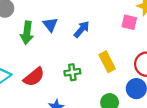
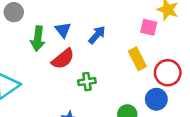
yellow rectangle: (107, 62) -> (137, 59), moved
red semicircle: (34, 77) -> (63, 59), moved

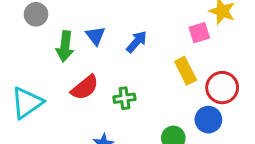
pink square: (149, 27) -> (199, 33), turned -30
red semicircle: (63, 59) -> (85, 88), moved

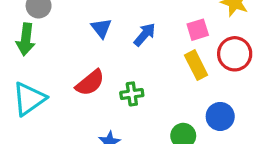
pink square: (199, 33) -> (198, 30), moved
green arrow: (65, 46) -> (26, 39), moved
red circle: (222, 88) -> (235, 54), moved

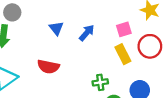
red semicircle: (90, 83) -> (48, 67), turned 50
green cross: (132, 94) -> (100, 82), moved

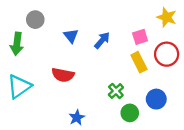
gray circle: (12, 12) -> (35, 20), moved
green cross: (100, 82) -> (116, 91), turned -35

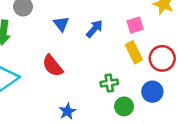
red circle: (167, 54) -> (162, 58), moved
red semicircle: (63, 75) -> (53, 66), turned 40
green cross: (116, 91) -> (109, 83), turned 35

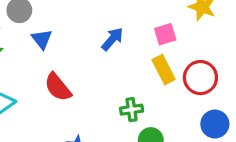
blue triangle: (61, 24) -> (42, 39), moved
blue circle: (152, 92) -> (215, 124), moved

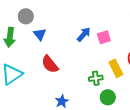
pink square: (165, 34) -> (104, 37), moved
yellow rectangle: (164, 70) -> (116, 68), moved

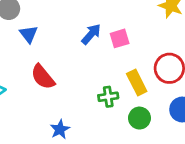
green circle: (108, 97) -> (139, 118), moved

